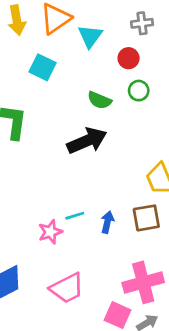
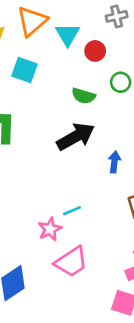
red circle: (129, 58) -> (95, 51), moved
blue arrow: (107, 222) -> (114, 162), moved
pink trapezoid: (67, 288) -> (71, 262), moved

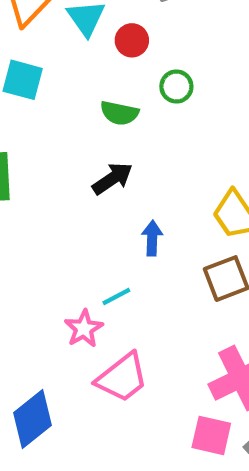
black arrow: (76, 137) -> (112, 178), size x0.7
blue arrow: (114, 162) -> (152, 238), moved

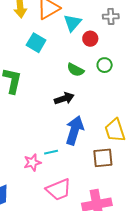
blue arrow: (152, 238) -> (75, 130), size x1.8
pink trapezoid: (122, 378) -> (59, 190), moved

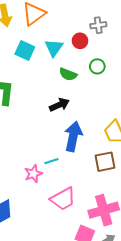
gray cross: (111, 16) -> (98, 25), moved
cyan triangle: (72, 23) -> (54, 48), moved

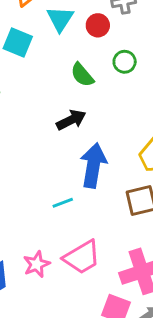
cyan triangle: (54, 48) -> (60, 19), moved
green semicircle: (68, 74) -> (82, 75), turned 30
pink star: (33, 174) -> (37, 264), moved

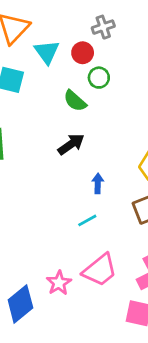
green circle: (125, 62) -> (99, 78), moved
blue arrow: (93, 165) -> (98, 183), size x0.5
cyan line: (63, 203) -> (87, 220), moved

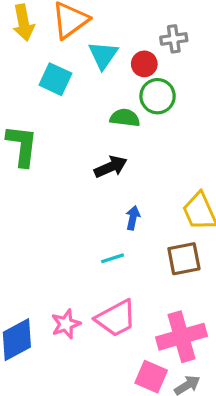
green circle: (99, 78) -> (158, 96), size x1.4
green semicircle: (75, 101) -> (125, 118), turned 135

